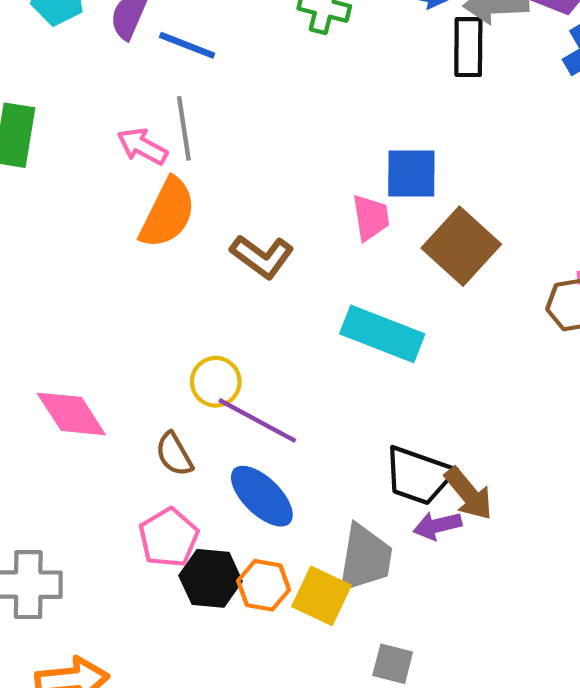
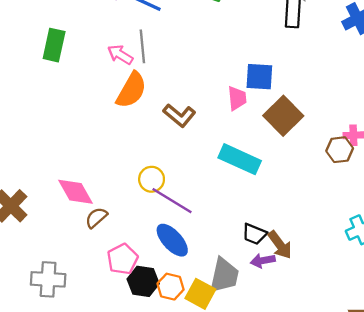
brown semicircle: (174, 454) -> (96, 218), moved, turned 75
black trapezoid: (418, 476) -> (254, 234), size x0.7

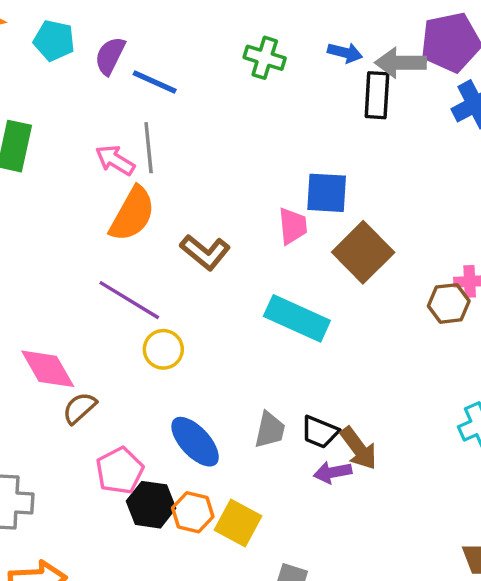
purple line: (172, 201) -> (129, 300), moved
gray trapezoid: (224, 275) -> (270, 430), moved, size x0.7

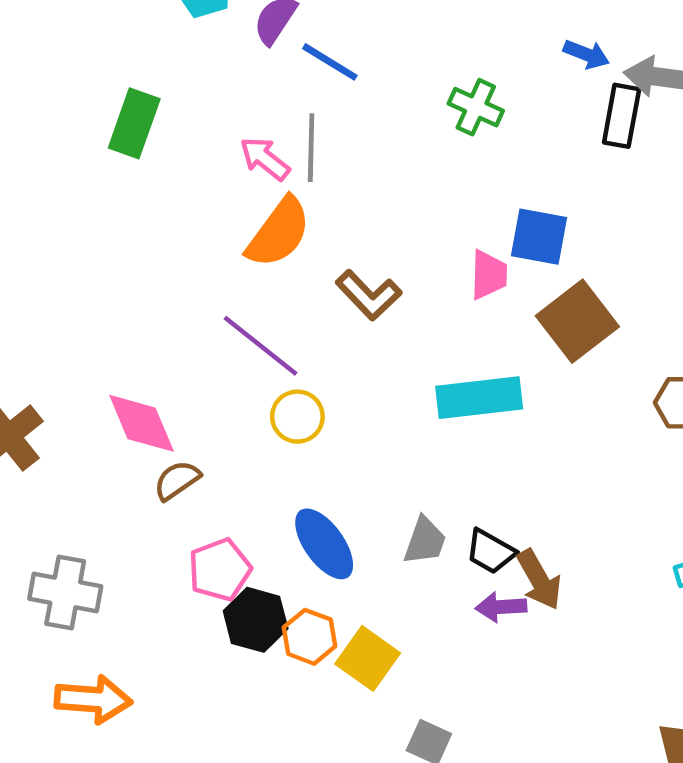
green cross: (265, 58) -> (476, 107), moved
cyan rectangle: (297, 318) -> (479, 398), turned -38

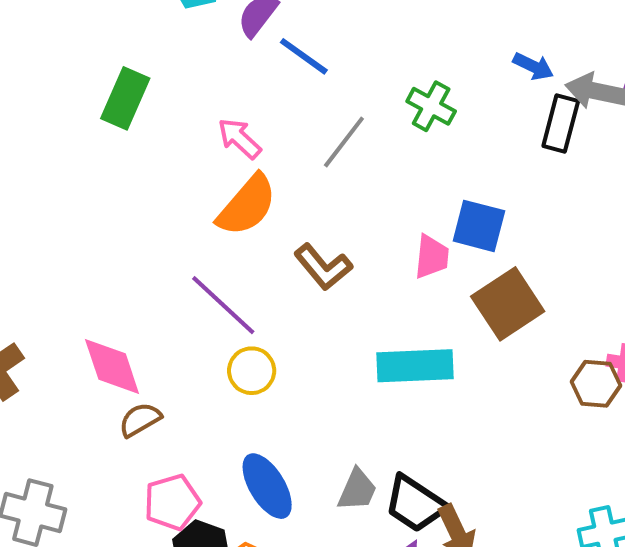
gray line: (311, 148) -> (344, 142), moved, turned 32
black trapezoid: (491, 551) -> (415, 504), size x1.4

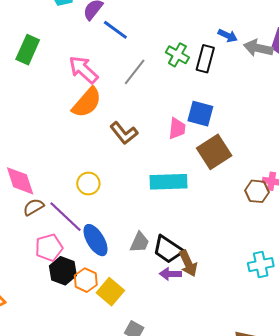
black rectangle: (561, 124) -> (205, 59), moved
pink arrow: (239, 138) -> (83, 70), size x1.4
purple line: (223, 305) -> (66, 217), moved

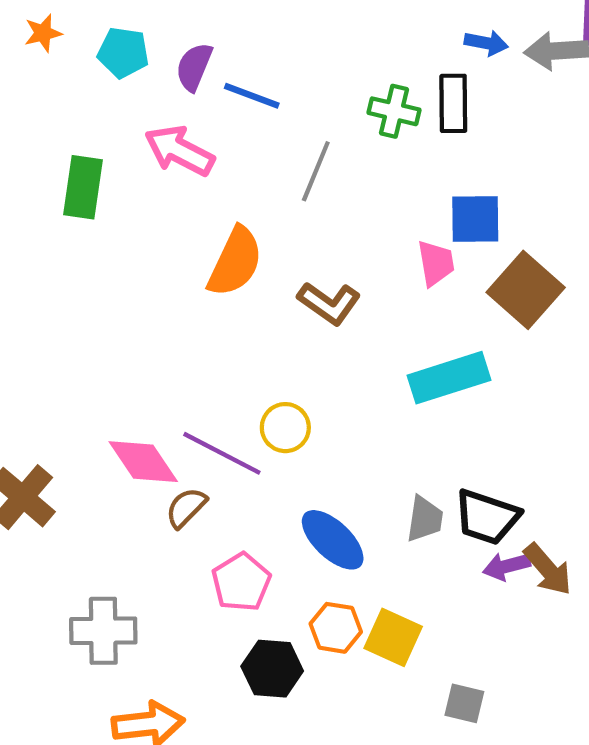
pink arrow: (83, 70) -> (179, 151), moved
purple line: (66, 217) -> (222, 453), moved
brown arrow: (188, 263) -> (548, 569), moved
black hexagon: (63, 271) -> (272, 669), moved

